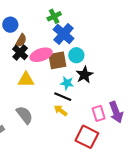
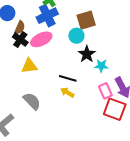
blue cross: (64, 34) -> (47, 16), moved, turned 30
brown square: (57, 60) -> (86, 20), moved
cyan star: (67, 83) -> (101, 66), moved
red square: (87, 137) -> (115, 109), moved

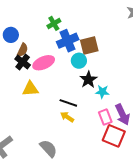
blue cross: (47, 16) -> (68, 41), moved
gray semicircle: (32, 101) -> (48, 148), moved

